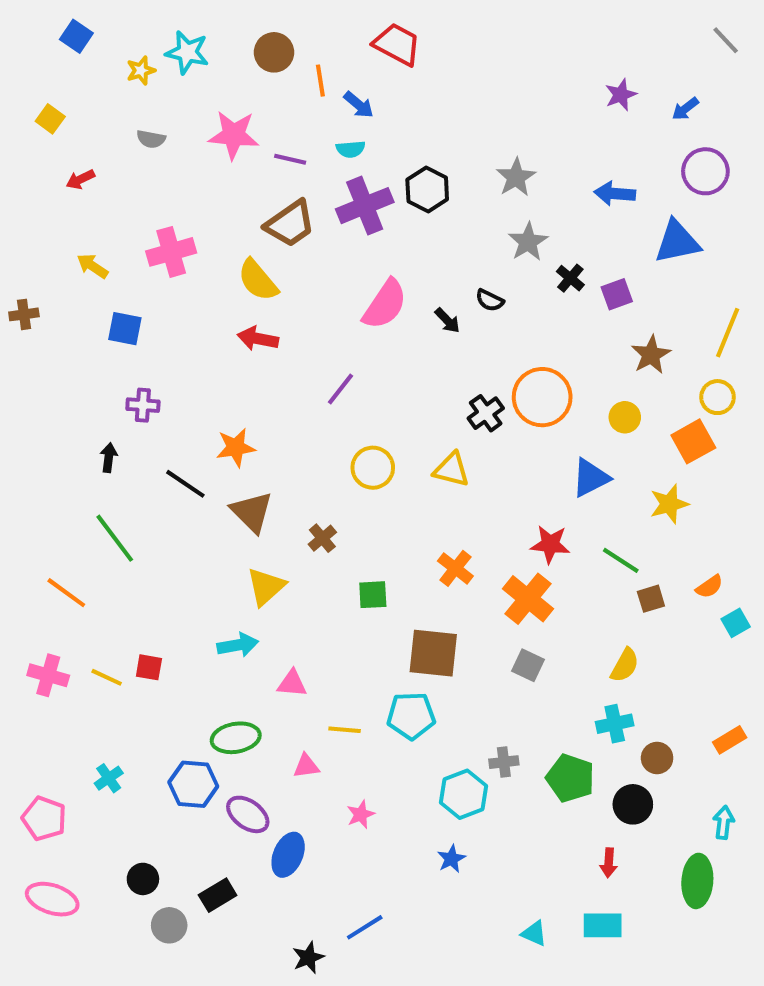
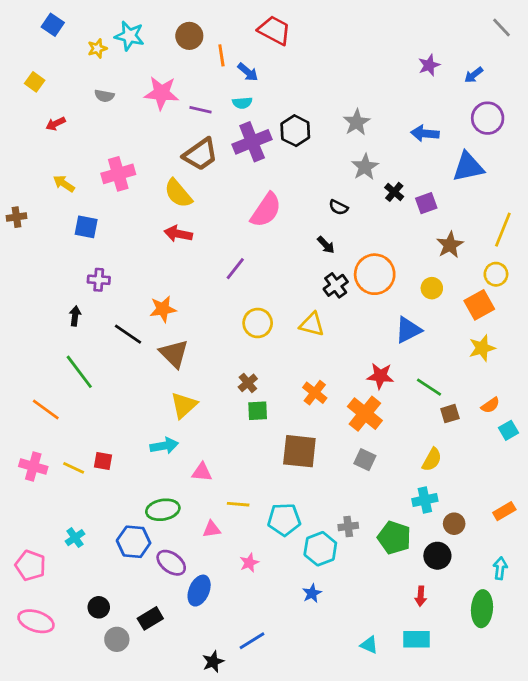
black arrow: (447, 320) -> (326, 245), moved
yellow star: (669, 504) -> (482, 348), moved
brown cross: (322, 538) -> (248, 383), moved
cyan pentagon: (411, 716) -> (284, 519), moved

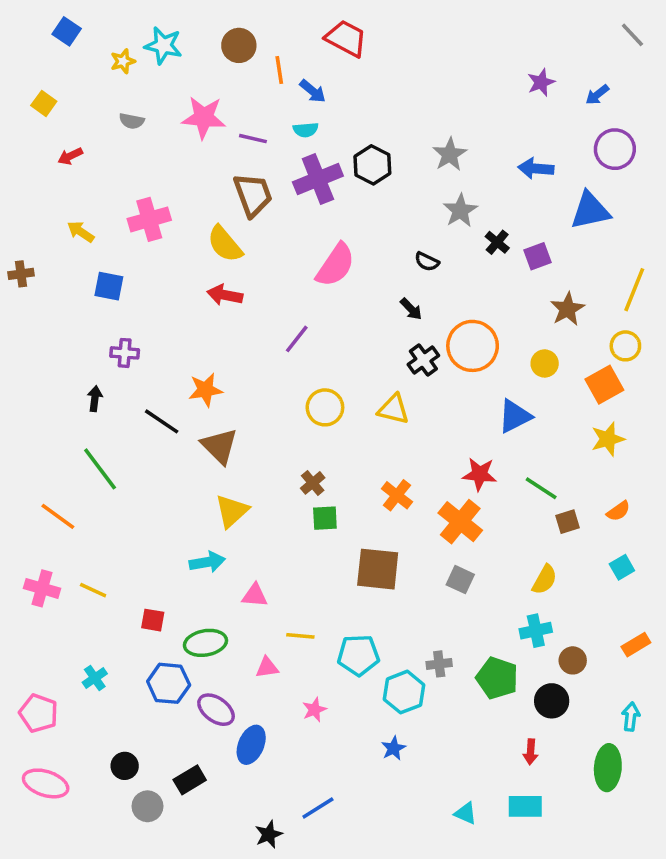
brown trapezoid: (200, 154) -> (253, 195), turned -75
cyan square: (508, 430) -> (622, 567), moved
red square: (103, 461) -> (153, 620), moved

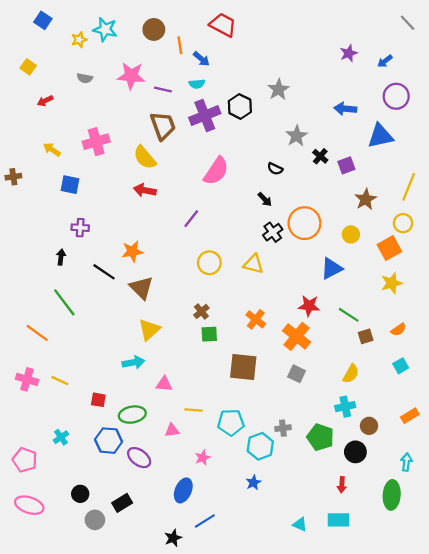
gray star: (450, 154) -> (278, 89), moved
blue ellipse: (251, 745) -> (183, 490), moved

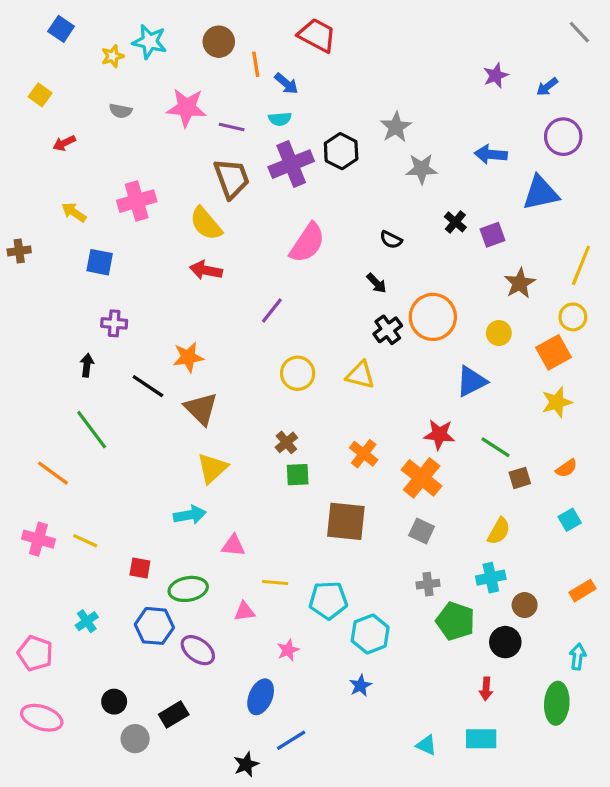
gray star: (297, 136) -> (422, 169), moved, turned 30
gray cross: (283, 428) -> (428, 584), moved

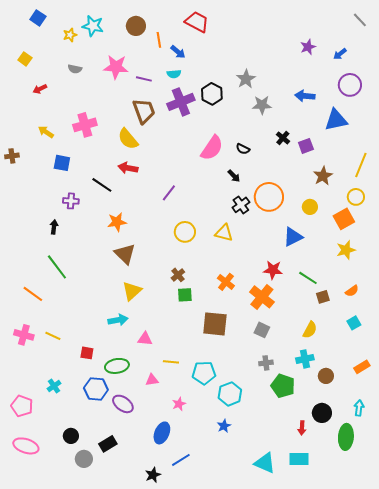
pink semicircle: (307, 243) -> (212, 148), moved
black line: (148, 386) -> (102, 185), moved
black circle: (505, 642) -> (322, 413), moved
cyan triangle: (426, 745) -> (265, 463), size x1.6

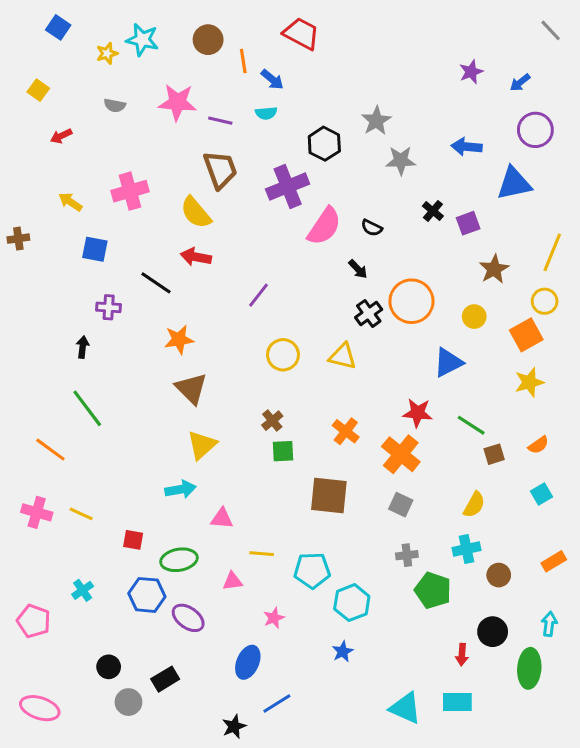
purple cross: (181, 102) -> (288, 187), moved
pink ellipse: (26, 446) -> (40, 708), moved

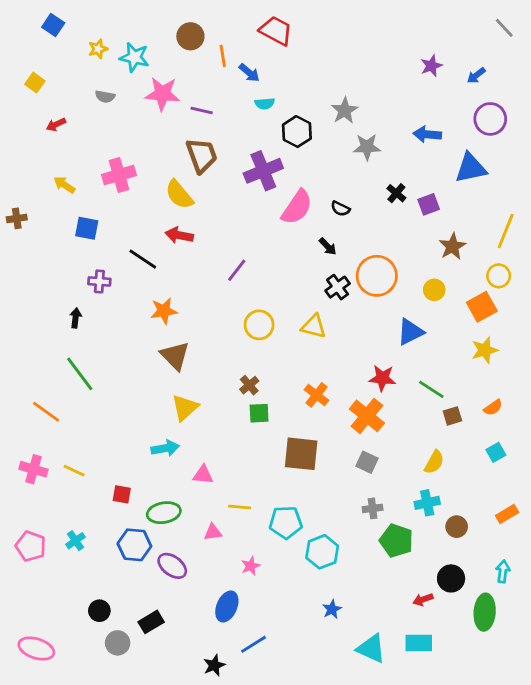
cyan star: (142, 40) -> (134, 57), moved
cyan semicircle: (266, 113) -> (265, 104), moved
pink pentagon: (34, 621) -> (31, 546), moved
blue star: (343, 652) -> (332, 609), moved
red arrow: (462, 655) -> (423, 599), turned 66

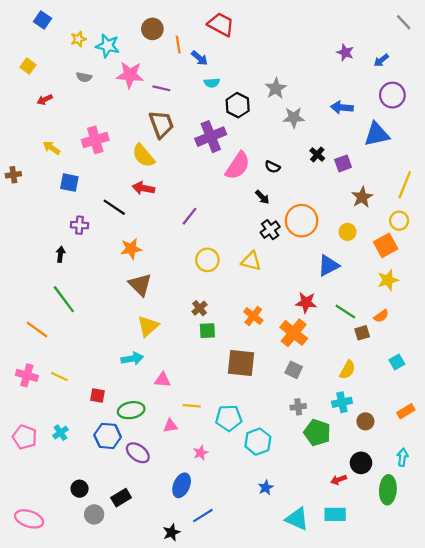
purple star: (431, 66) -> (345, 52), turned -30
orange semicircle: (493, 408) -> (381, 316), moved

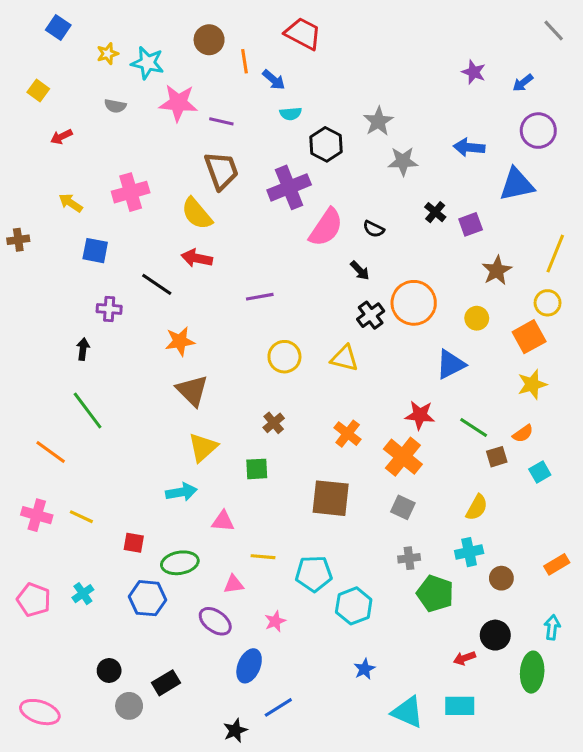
purple line: (189, 216) -> (260, 297), turned 42
green square: (207, 331) -> (257, 469), moved
cyan square: (397, 362) -> (540, 472), moved
purple ellipse: (138, 453) -> (215, 621), moved

